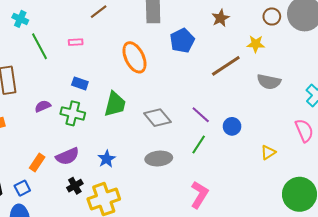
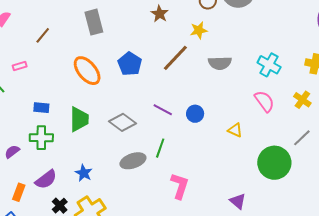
blue pentagon: (182, 41) -> (130, 64), moved
pink rectangle: (76, 42) -> (20, 66), moved
purple semicircle: (43, 106) -> (12, 152), moved
green line: (199, 145) -> (160, 148), moved
yellow triangle: (268, 152) -> (235, 130), turned -49

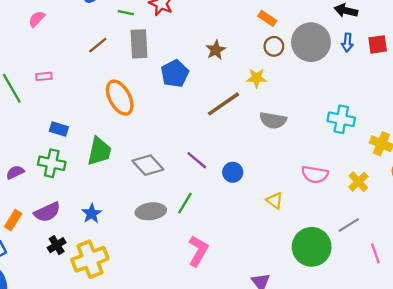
brown line: (43, 35) -> (98, 45), moved
blue pentagon: (130, 64) -> (175, 74), moved
cyan cross: (269, 65) -> (341, 119), moved, turned -30
pink semicircle: (264, 101) -> (315, 174), turned 125

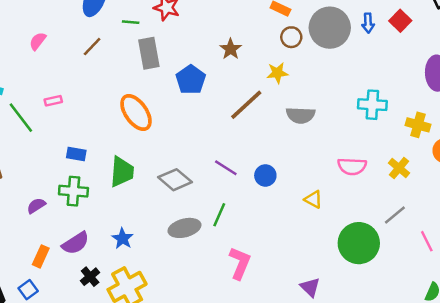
red square: (378, 44) -> (400, 21), turned -30
brown line: (98, 45) -> (92, 47), moved

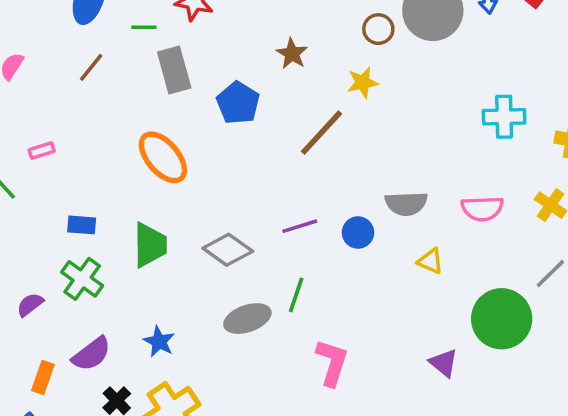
gray semicircle: (301, 115) -> (406, 204), moved
purple line: (226, 168) -> (300, 226), turned -45
green cross: (73, 191) -> (82, 279), turned 36
purple triangle: (310, 287) -> (444, 363), moved

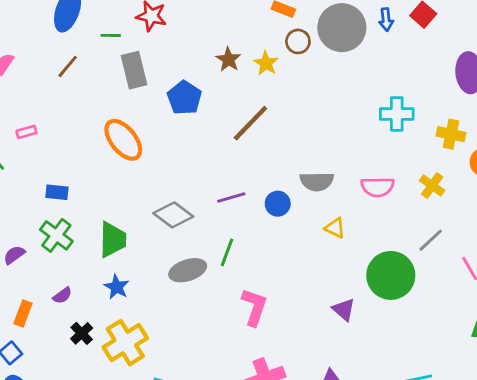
yellow star: (363, 83) -> (266, 63), moved, turned -30
green trapezoid: (150, 245) -> (113, 240), moved
purple semicircle: (92, 354) -> (62, 296), size x0.6

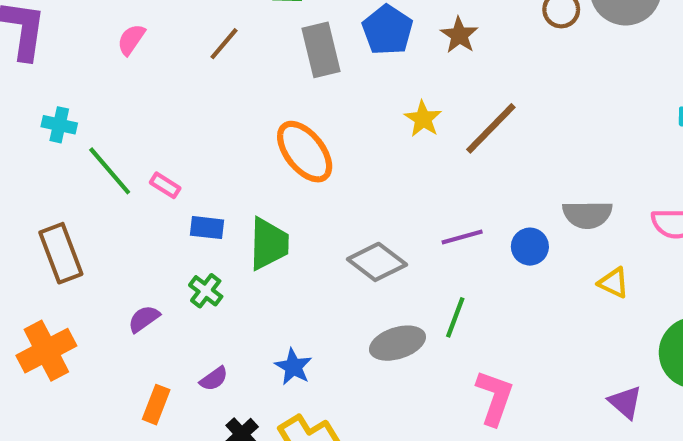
yellow star: (266, 63) -> (423, 119), moved
blue pentagon: (184, 98) -> (387, 30), moved
pink rectangle: (26, 132) -> (165, 185), moved, turned 48
green cross: (56, 235) -> (206, 291), size x0.7
green trapezoid: (113, 240) -> (269, 244), moved

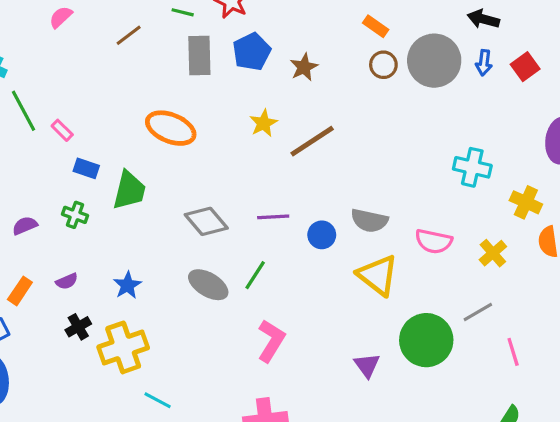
orange ellipse: (305, 152) -> (171, 128), turned -42
yellow triangle: (614, 283) -> (378, 275), size x1.8
green cross: (206, 291) -> (75, 215), turned -30
gray ellipse: (397, 343) -> (208, 285), turned 36

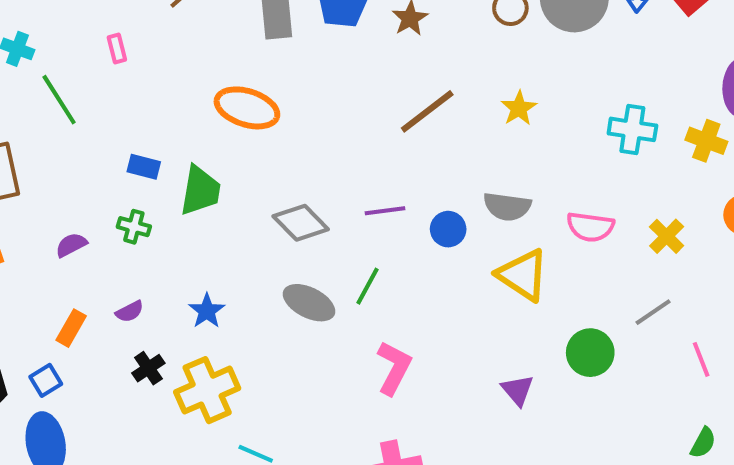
yellow star: (264, 123) -> (519, 108), moved
pink rectangle: (62, 130) -> (117, 48), moved, turned 35
yellow cross: (526, 202) -> (706, 141), moved
green circle: (426, 340) -> (590, 353), size x0.7

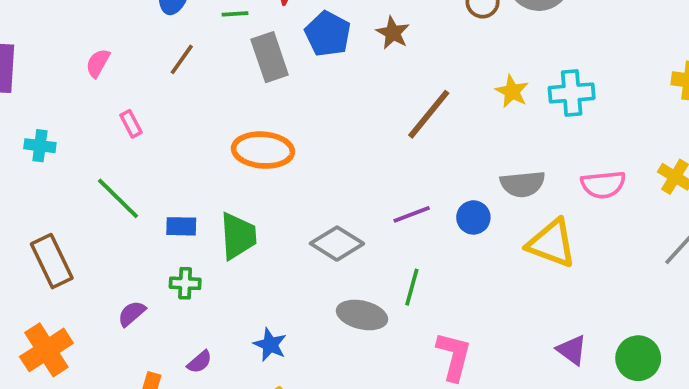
green line: (59, 100) -> (118, 198), moved
cyan cross: (632, 129) -> (572, 93), moved
green circle: (590, 353) -> (638, 358), moved

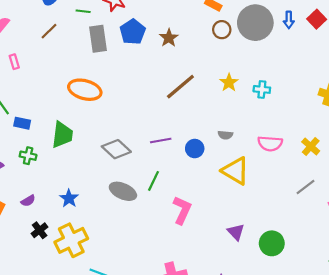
cyan cross: (572, 93) -> (262, 89), size x0.7
gray semicircle: (523, 184) -> (225, 135), size x0.6
blue rectangle: (181, 226) -> (22, 123), moved
pink L-shape: (454, 356) -> (182, 210), moved

